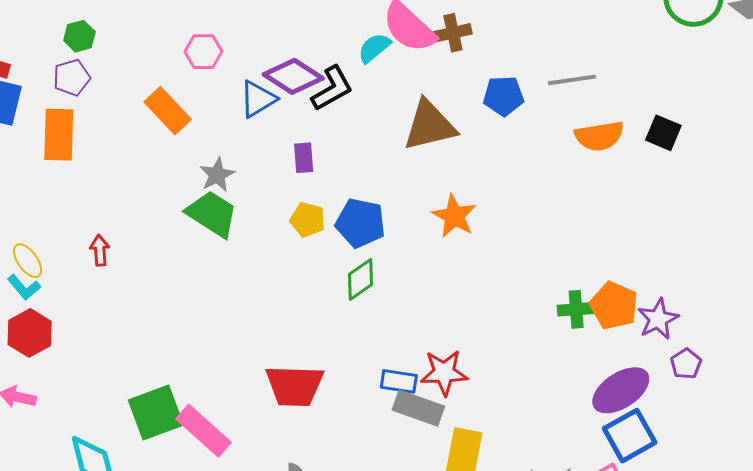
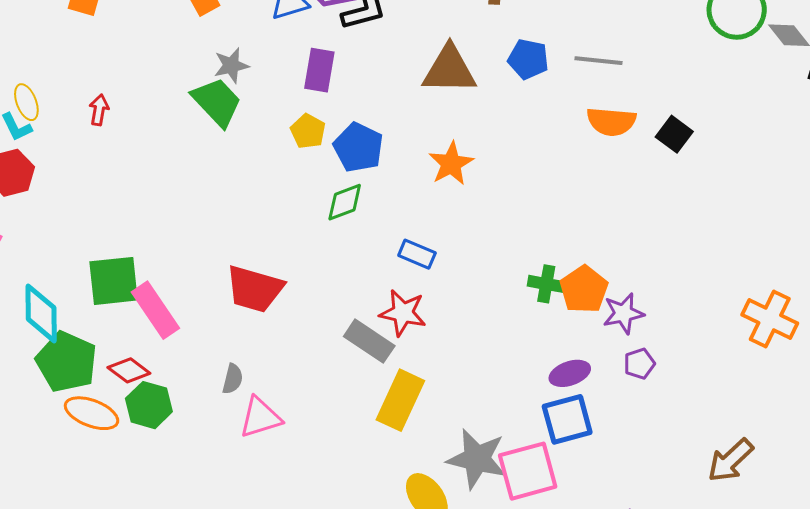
purple rectangle: (304, 158) -> (319, 70), size x1.4
blue rectangle: (399, 381) -> (417, 254), moved
purple ellipse: (621, 390) -> (570, 373), size x0.7

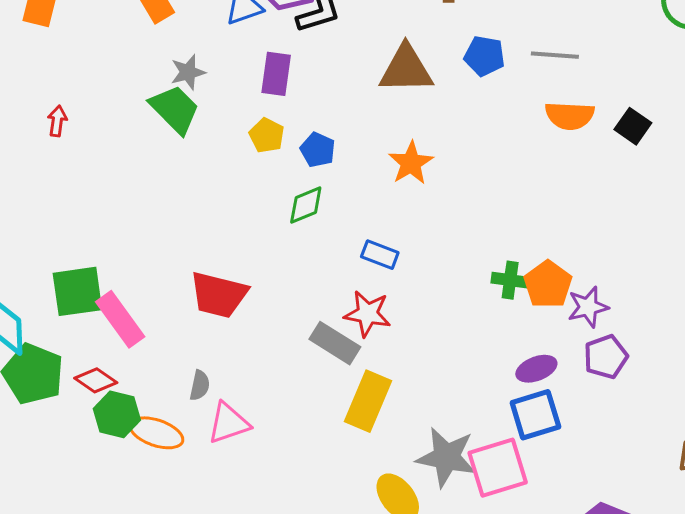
blue pentagon: (358, 147) -> (318, 150), size x0.7
purple pentagon: (639, 364) -> (606, 357), size x1.4
orange ellipse: (92, 413) -> (156, 433), moved

